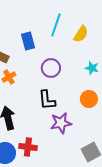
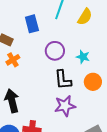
cyan star: (92, 68) -> (83, 57), moved
black L-shape: (47, 100) -> (63, 80), moved

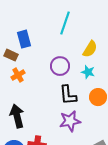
yellow semicircle: (85, 17) -> (90, 49), moved
blue rectangle: (32, 24) -> (24, 39), moved

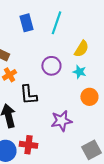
blue rectangle: (24, 39) -> (26, 23), moved
black L-shape: (68, 95) -> (28, 95), moved

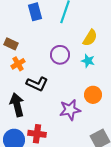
black L-shape: (28, 95) -> (37, 84), turned -60
orange circle: (89, 97) -> (93, 95), moved

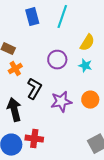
black L-shape: (37, 84) -> (34, 89), turned -85
purple star: (70, 110) -> (61, 102), moved

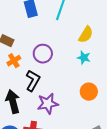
purple circle: (57, 60) -> (43, 54), moved
purple star: (61, 102) -> (48, 104), moved

